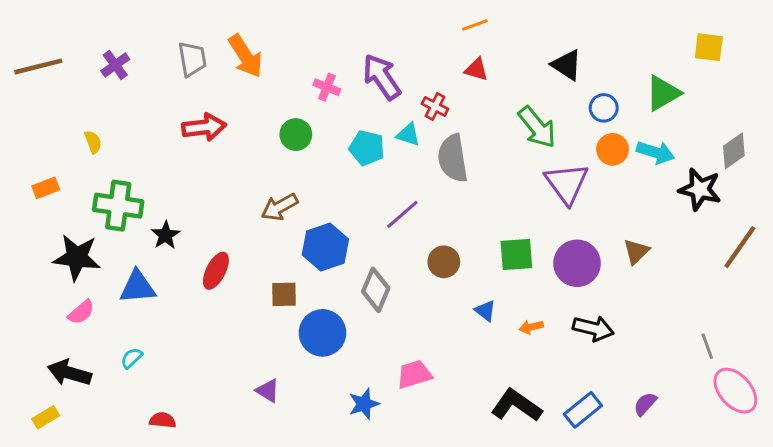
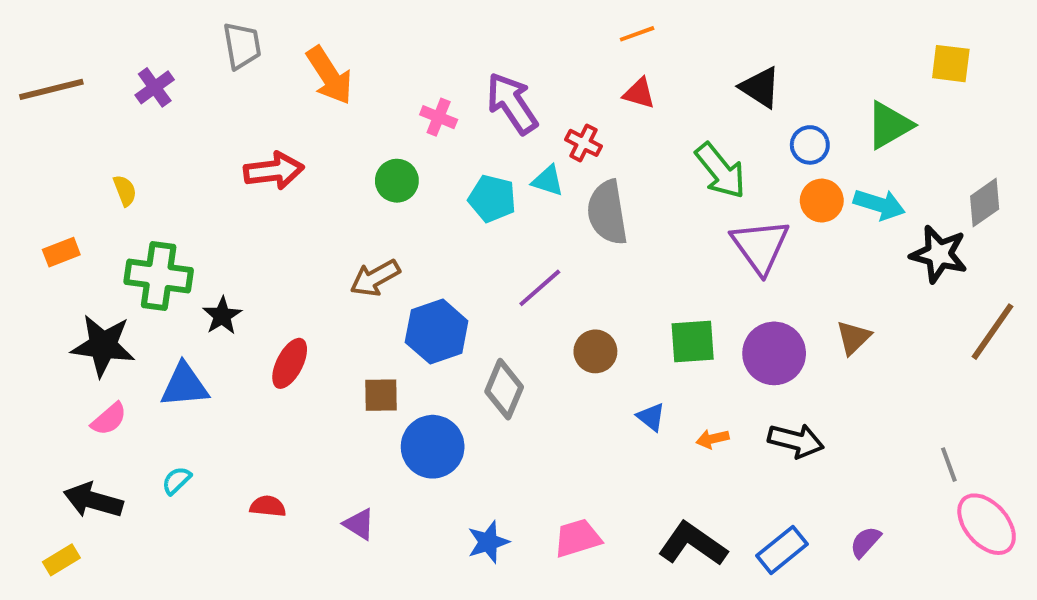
gray trapezoid: (192, 59) -> (242, 46), moved
pink trapezoid: (414, 374) -> (578, 538), moved
red semicircle: (163, 420) -> (268, 506), moved

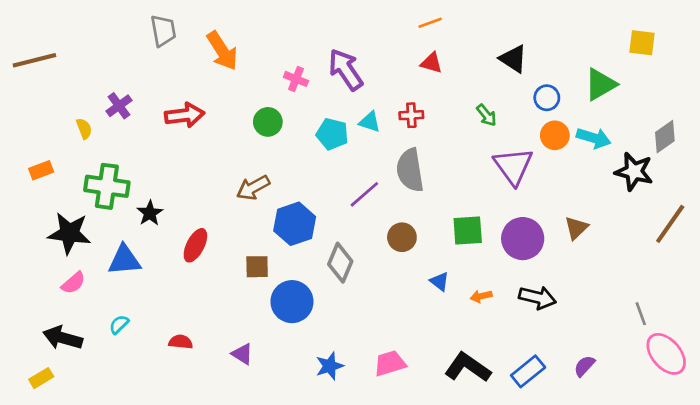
purple cross: (155, 87) -> (119, 106), moved
red cross: (584, 143) -> (411, 115), moved, turned -30
green arrow: (720, 171) -> (486, 115), size x0.6
gray semicircle: (607, 212) -> (410, 170), moved

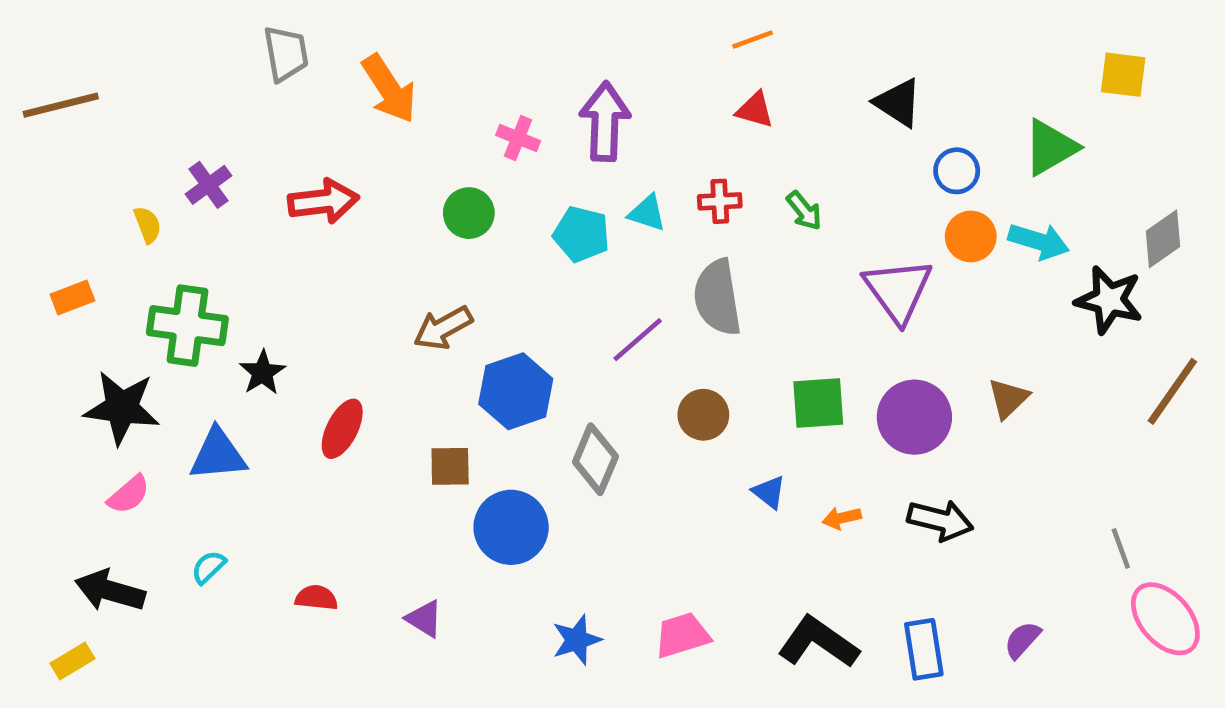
purple arrow: (346, 70) -> (605, 122), turned 36
green arrow: (486, 115) -> (804, 211), moved
blue rectangle: (528, 371) -> (924, 649), turned -60

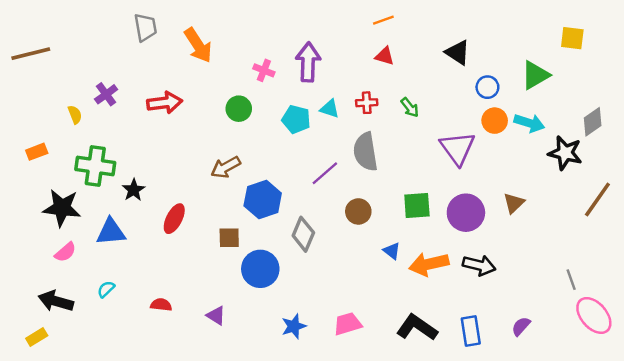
orange arrow: (842, 518) -> (429, 264), size x2.0

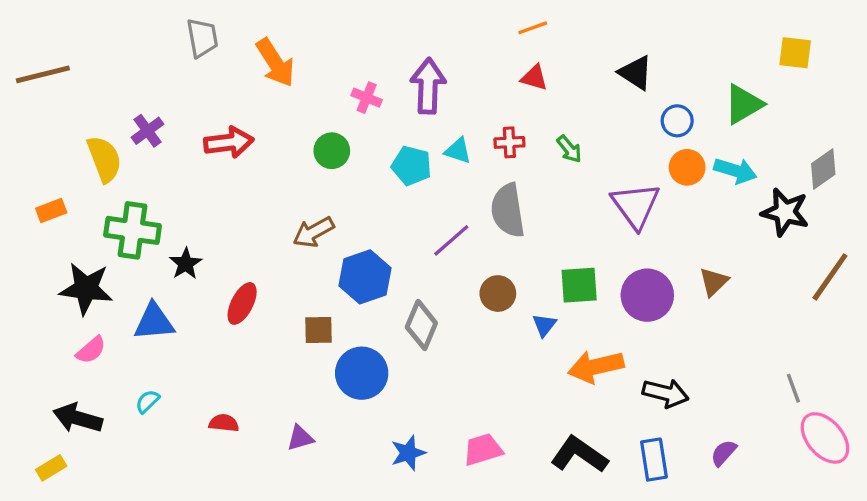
yellow semicircle: (75, 115) -> (104, 159), size x1.8
blue triangle: (392, 251) -> (544, 325), moved, turned 30
black arrow: (479, 265) -> (666, 393), moved
purple triangle: (216, 315) -> (300, 438), turned -48

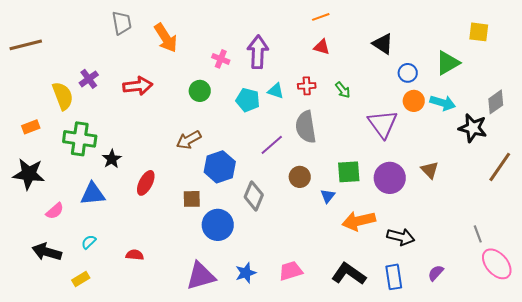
brown triangle: (714, 282) -> (430, 170), turned -30
black star: (86, 289) -> (29, 174), moved
purple triangle: (300, 438) -> (201, 276), moved, size x1.8
yellow rectangle: (51, 468) -> (81, 279), moved

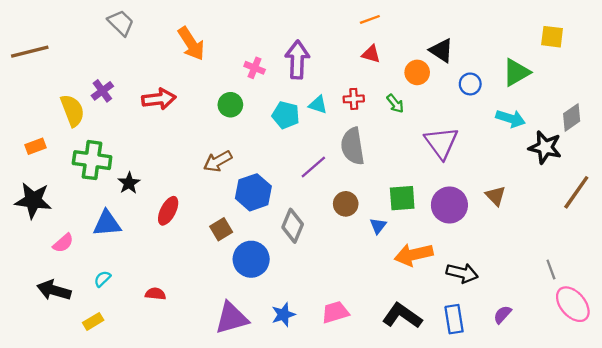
gray trapezoid: (122, 23) -> (121, 23), moved, turned -35
orange circle: (414, 101) -> (417, 72), moved
brown square: (192, 199) -> (221, 229), turned -30

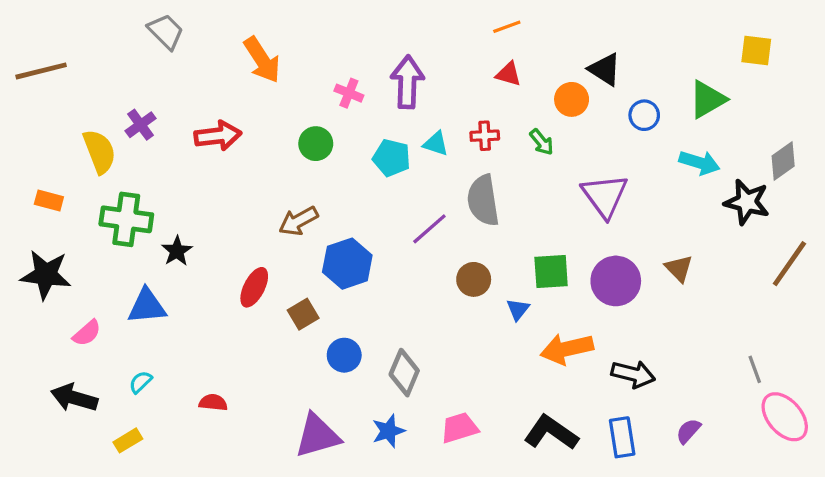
orange rectangle: (36, 146) -> (49, 200), turned 36
red ellipse: (168, 211) -> (254, 287), moved
gray diamond: (293, 226) -> (404, 373), moved
blue circle: (251, 259) -> (344, 355), size x0.7

